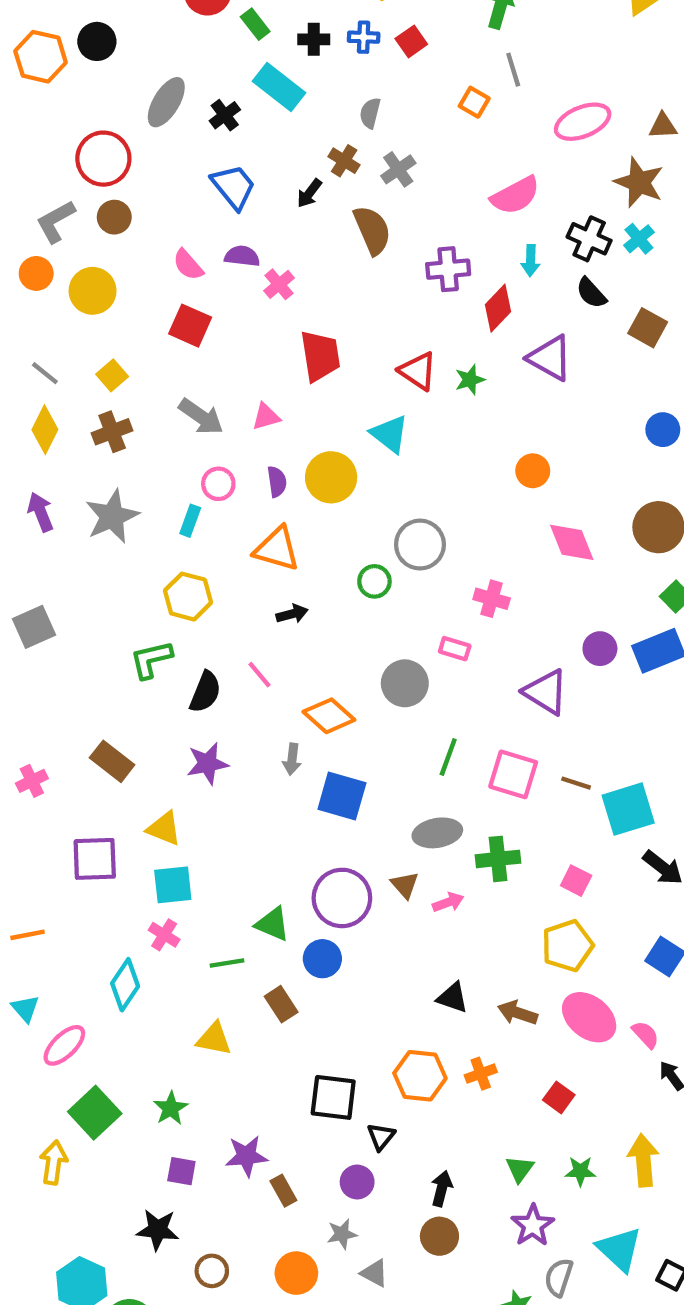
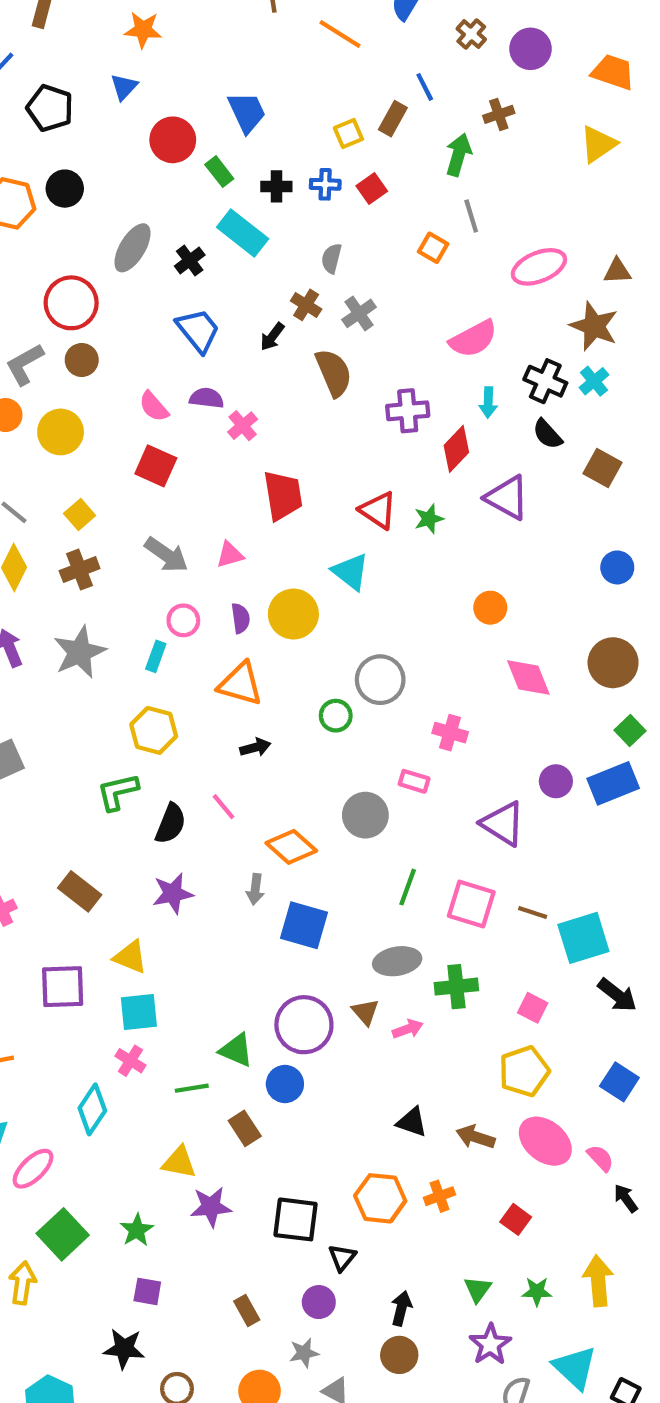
purple star: (247, 1156) -> (211, 1207), moved

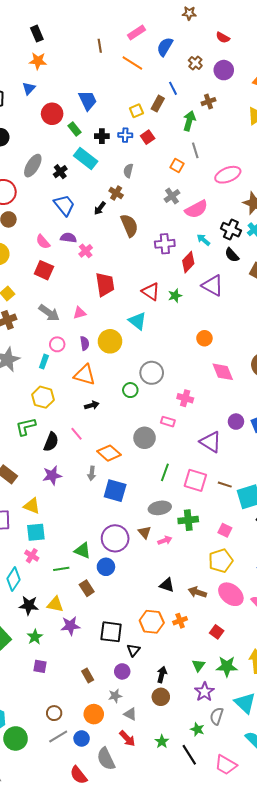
gray cross: (359, 313) -> (172, 196), moved
cyan arrow: (488, 402) -> (203, 240), turned 128
green star: (537, 1291) -> (227, 666), size x1.5
black star: (124, 1349) -> (29, 605), moved

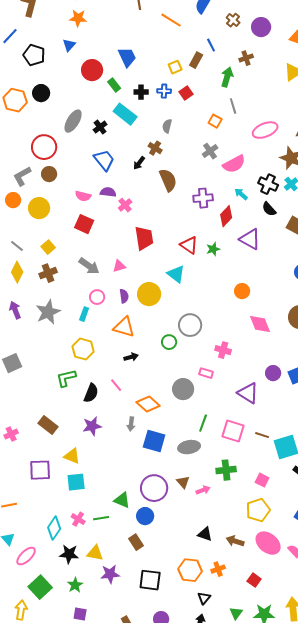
pink semicircle: (43, 242) -> (83, 196), turned -35
gray ellipse: (160, 508) -> (189, 447), moved
pink cross: (32, 556) -> (78, 519), moved
brown rectangle: (87, 588) -> (136, 542), moved
black triangle: (133, 650) -> (204, 598), moved

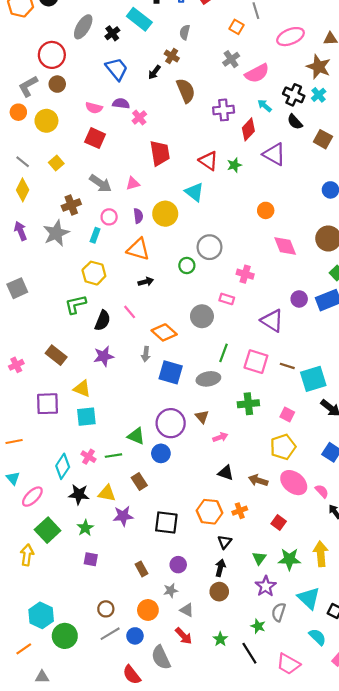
brown cross: (48, 273) -> (71, 205), moved
pink arrow: (203, 490) -> (220, 437), moved
brown rectangle: (136, 542) -> (139, 481), moved

